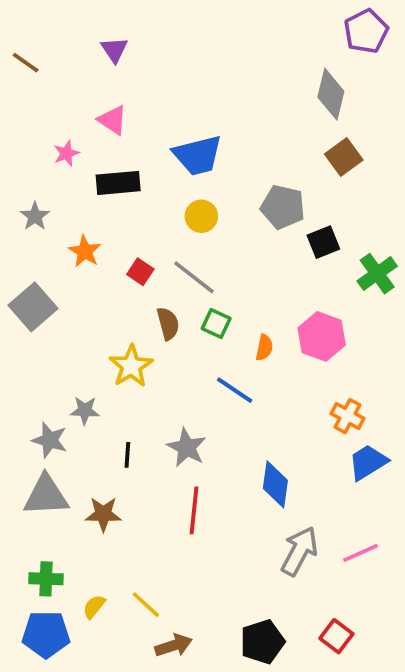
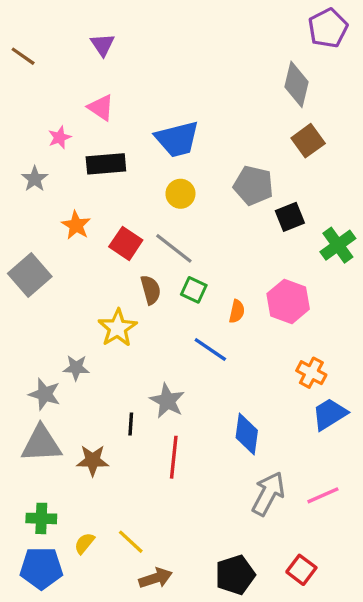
gray star: (35, 216) -> (35, 179), moved
red square: (140, 272) -> (126, 243), size x1.4
black line: (127, 455) -> (131, 424), moved

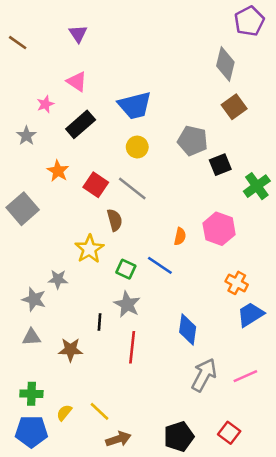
black rectangle: (106, 164) -> (81, 124), turned -36
green square: (194, 290) -> (126, 269), moved
gray triangle: (41, 444) -> (31, 337), size x0.6

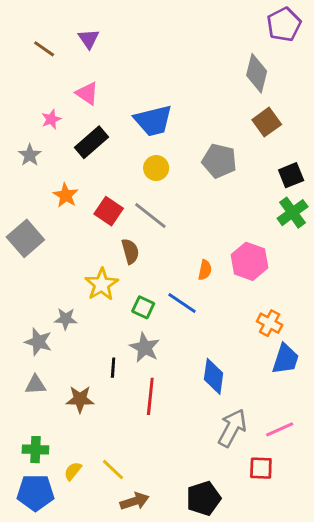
brown line: (18, 43) -> (44, 49), moved
black square: (220, 165) -> (291, 175), moved
blue trapezoid: (251, 314) -> (285, 359), turned 140
red square: (229, 433) -> (261, 468), moved, turned -35

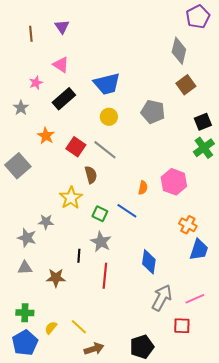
brown line: (44, 49) -> (31, 34), turned 49
blue pentagon: (35, 493) -> (25, 343), turned -30

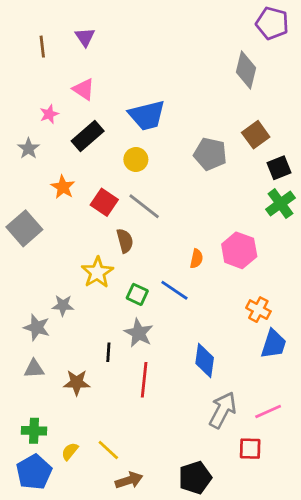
purple pentagon: (198, 17) -> (272, 23), turned -30
brown square: (186, 85) -> (256, 135), moved
yellow circle: (109, 117) -> (136, 159), moved

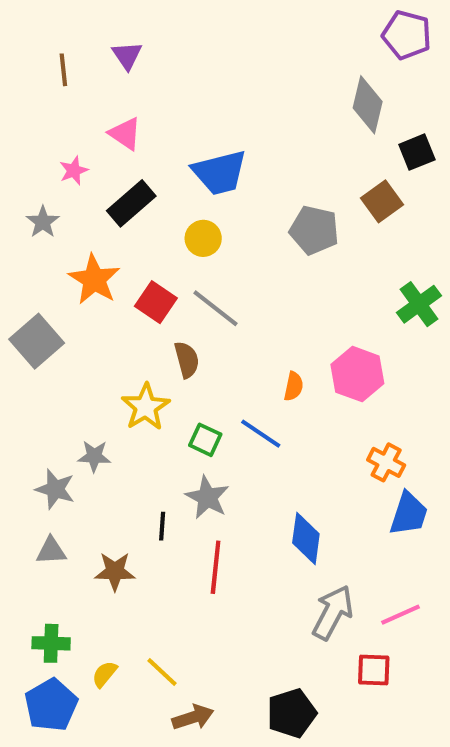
black square: (279, 168) -> (417, 152), moved
orange star: (63, 187) -> (94, 279), size x1.4

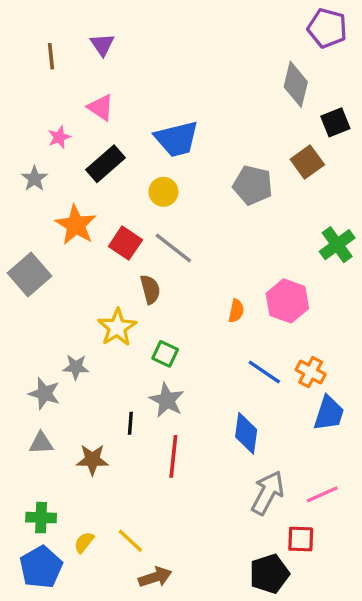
blue line: (261, 434) -> (264, 372), moved
black pentagon: (292, 713) -> (269, 574), moved

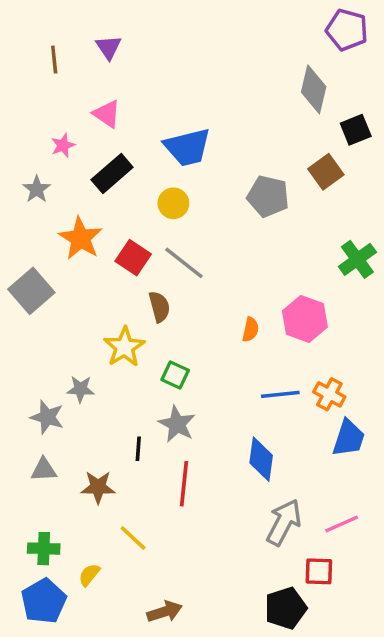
blue line: (264, 372) -> (280, 394), turned -40
yellow line: (130, 541) -> (133, 538), moved

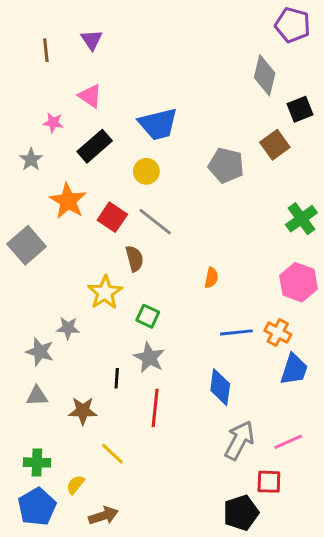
pink star: (63, 145) -> (53, 123), turned 30
pink hexagon: (305, 319) -> (299, 282), moved
brown arrow: (165, 612) -> (103, 516), moved

